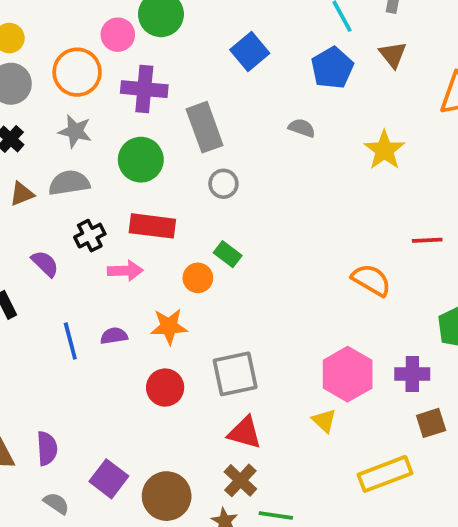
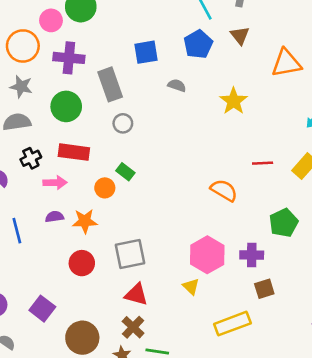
blue square: (250, 51) -> (146, 52), moved, turned 30
purple semicircle: (114, 336) -> (54, 217), moved
purple square: (109, 479) -> (42, 309), moved

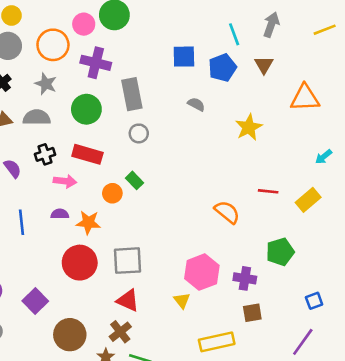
blue square: (146, 52) -> (184, 57), moved
red circle: (82, 263) -> (80, 263), size x1.4

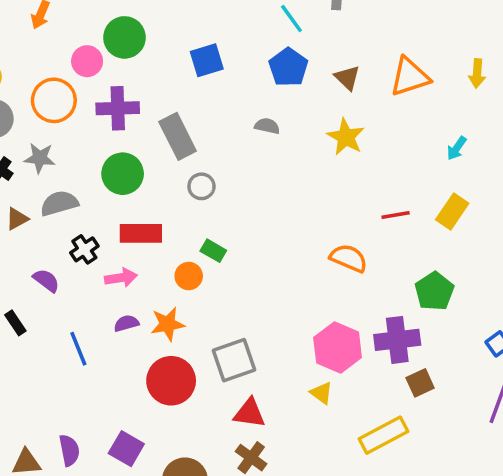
blue square: (184, 57) -> (207, 60), moved
brown triangle: (264, 65) -> (347, 78), moved
gray star: (46, 84) -> (40, 158), moved
purple cross: (245, 278) -> (397, 340), size x1.4

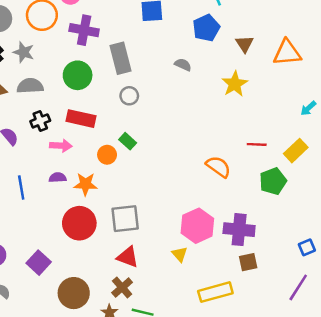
green pentagon: (434, 291) -> (273, 181), moved

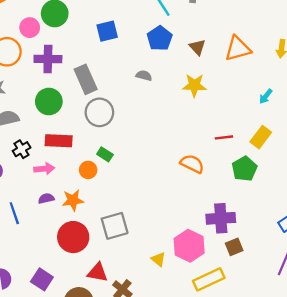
yellow star: (235, 84) -> (194, 85), turned -30
gray circle: (129, 96) -> (99, 112), size x1.6
pink hexagon: (197, 226) -> (189, 246), moved
yellow triangle: (180, 254) -> (158, 259), moved
red triangle: (128, 257) -> (98, 272), moved

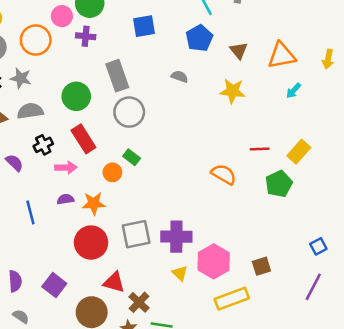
purple cross: (48, 59) -> (86, 36), moved, size x0.7
cyan arrow: (266, 96) -> (294, 91), moved
red rectangle: (59, 141) -> (83, 139), turned 50
purple cross: (221, 218) -> (176, 237), moved

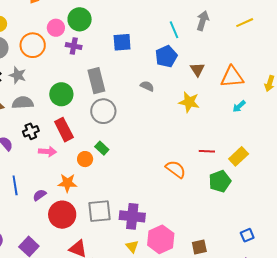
purple semicircle: (65, 199) -> (39, 195), moved, turned -32

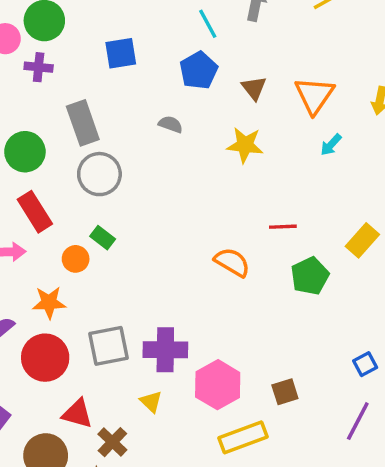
orange triangle: (232, 77) -> (314, 95), turned -45
yellow rectangle: (239, 156) -> (362, 240), moved
yellow triangle: (132, 246) -> (151, 402), moved

